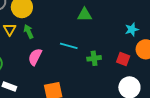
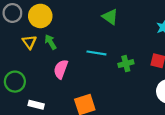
green triangle: (85, 15) -> (110, 17), turned 42

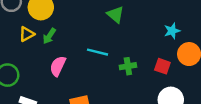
yellow triangle: (29, 42) -> (27, 34), turned 32
green arrow: (50, 42) -> (49, 36), turned -120

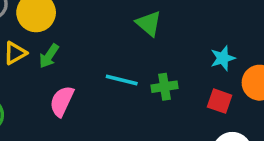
cyan star: (172, 31) -> (223, 58), moved
green cross: (128, 66) -> (165, 87), moved

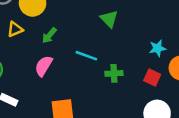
green arrow: (49, 56) -> (49, 35), moved
green cross: (165, 87) -> (114, 73), moved

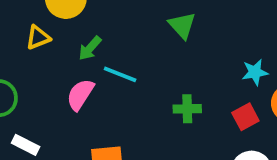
cyan line: (86, 56) -> (120, 74), moved
red square: (152, 78) -> (245, 117), turned 35

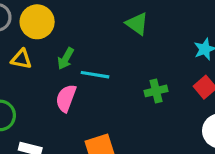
yellow triangle: (38, 37) -> (21, 59), turned 45

